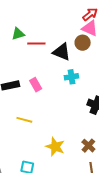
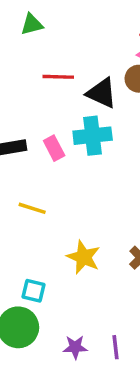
green triangle: (18, 34) -> (32, 24), moved
cyan cross: (71, 77) -> (93, 136), moved, size x1.5

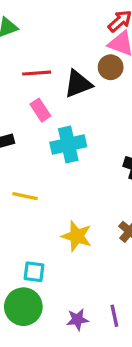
black triangle: (102, 93) -> (78, 84), turned -40
cyan cross: (93, 136) -> (68, 145), moved
pink rectangle: (54, 148) -> (40, 110), moved

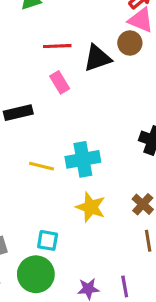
cyan cross: (68, 145) -> (83, 159), moved

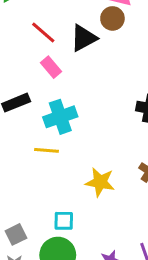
red line: (57, 46) -> (43, 33), turned 52
cyan cross: (83, 159) -> (60, 117), moved

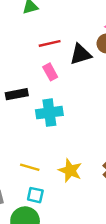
red line: (43, 33) -> (50, 43), turned -65
yellow line: (47, 150) -> (30, 167), moved

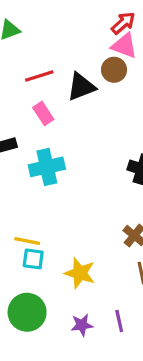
yellow star: (70, 171) -> (80, 273), moved
cyan square: (35, 195) -> (33, 259), moved

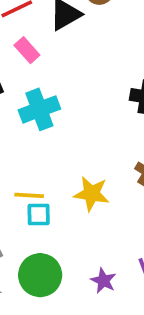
yellow star: (80, 273) -> (91, 194), moved
purple star: (82, 325) -> (103, 281), turned -30

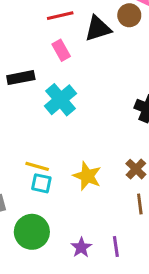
cyan cross: (39, 109) -> (61, 100), turned -32

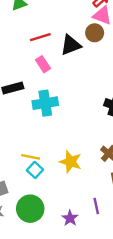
cyan cross: (61, 100) -> (45, 103), turned 35
cyan square: (41, 183) -> (35, 170), turned 35
purple line: (116, 247) -> (96, 206), moved

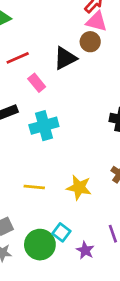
red line: (40, 37) -> (18, 58), moved
cyan square: (35, 170) -> (61, 232), moved

